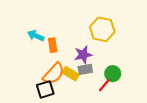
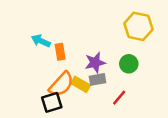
yellow hexagon: (102, 29) -> (138, 26), moved
green circle: (113, 74) -> (129, 64), moved

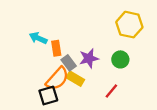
gray rectangle: (97, 79) -> (69, 63), moved, turned 63

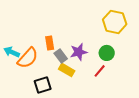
cyan arrow: (38, 38) -> (12, 52), moved
orange semicircle: (57, 79) -> (28, 58), moved
red line: (111, 91) -> (100, 71), moved

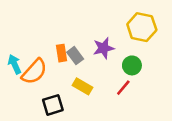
cyan arrow: (12, 52) -> (15, 64), turned 42
purple star: (79, 52) -> (104, 48), moved
gray rectangle: (61, 56) -> (75, 56), moved

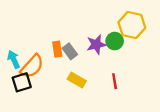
green circle: (132, 65) -> (115, 41), moved
red line: (123, 88) -> (115, 81), turned -49
black square: (53, 105) -> (22, 82), moved

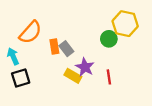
purple star: (96, 45) -> (85, 67), moved, turned -30
orange semicircle: (32, 66) -> (30, 32), moved

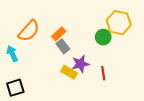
orange rectangle: (54, 46) -> (59, 34), moved, turned 56
purple star: (85, 67) -> (80, 64), turned 30
black square: (21, 78) -> (15, 88), moved

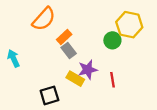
orange semicircle: (29, 31) -> (44, 19), moved
black square: (15, 88) -> (49, 95), moved

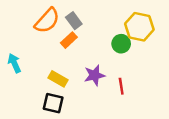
gray rectangle: (69, 50) -> (74, 21), moved
yellow rectangle: (75, 79) -> (58, 79), moved
black square: (49, 95) -> (53, 103), turned 30

